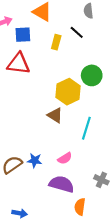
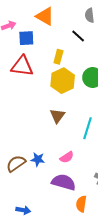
yellow rectangle: (56, 42) -> (58, 57), moved
yellow hexagon: (68, 92) -> (63, 81), moved
brown triangle: (55, 115) -> (57, 116), turned 35

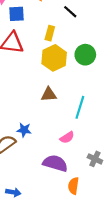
brown triangle: (57, 116) -> (49, 94), turned 49
pink semicircle: (67, 157) -> (67, 137), moved
blue star: (38, 159) -> (24, 130), moved

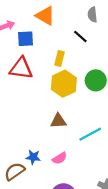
cyan line: (80, 107) -> (90, 134), turned 45
pink semicircle: (67, 137) -> (60, 158), moved

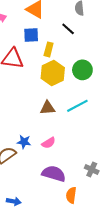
blue square: (26, 39) -> (31, 35), moved
cyan line: (90, 134) -> (77, 106), moved

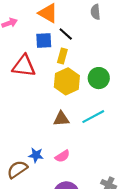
black line: (68, 29) -> (66, 34), moved

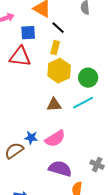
blue square: (44, 41) -> (28, 33), moved
green circle: (99, 78) -> (88, 78), moved
pink semicircle: (62, 156) -> (55, 139), size x1.5

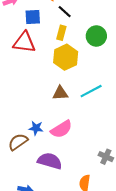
green circle: (88, 78) -> (96, 36), moved
purple semicircle: (60, 169) -> (50, 161), moved

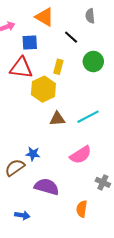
black line: (65, 12) -> (71, 37), moved
yellow rectangle: (61, 33) -> (58, 67), moved
yellow hexagon: (66, 57) -> (43, 89), moved
pink semicircle: (61, 129) -> (81, 155), moved

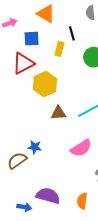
black line: (71, 37) -> (72, 33), turned 32
yellow rectangle: (58, 67) -> (59, 49), moved
red triangle: (21, 68) -> (23, 63), turned -35
purple semicircle: (47, 187) -> (48, 196), moved

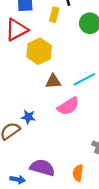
pink semicircle: (81, 148) -> (68, 106), moved

